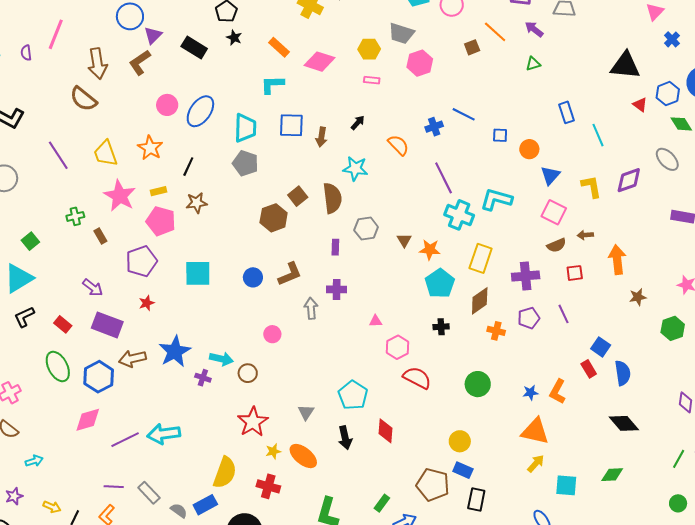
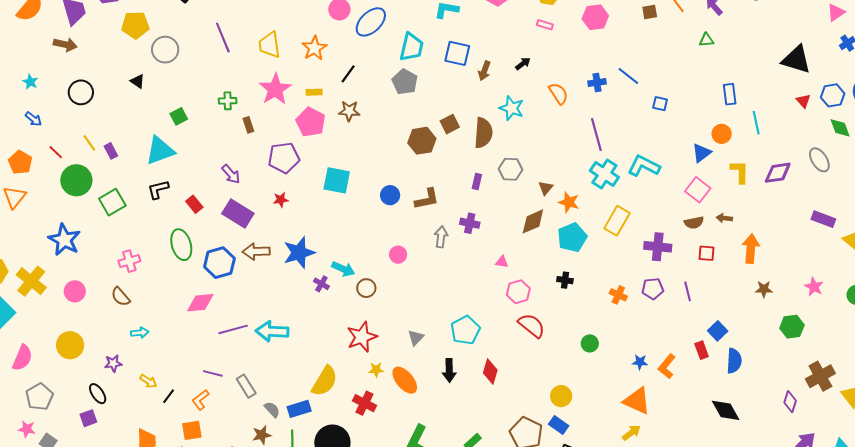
orange circle: (529, 149) -> (722, 134), moved
brown diamond: (480, 301) -> (533, 221), moved
green circle: (478, 384) -> (590, 343), size x0.7

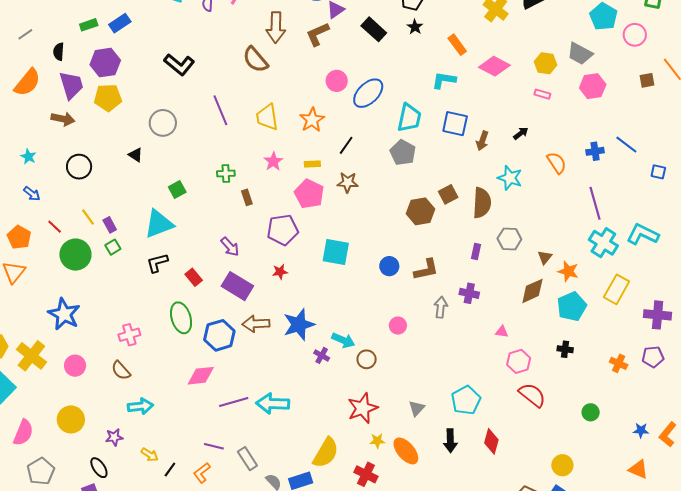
yellow pentagon: (135, 25) -> (108, 98), moved
pink star: (275, 89) -> (273, 161), size x0.6
green square: (112, 202) -> (113, 247), moved, size x0.6
cyan arrow: (140, 333) -> (140, 406), size x1.4
orange triangle: (637, 401) -> (638, 469), size x0.7

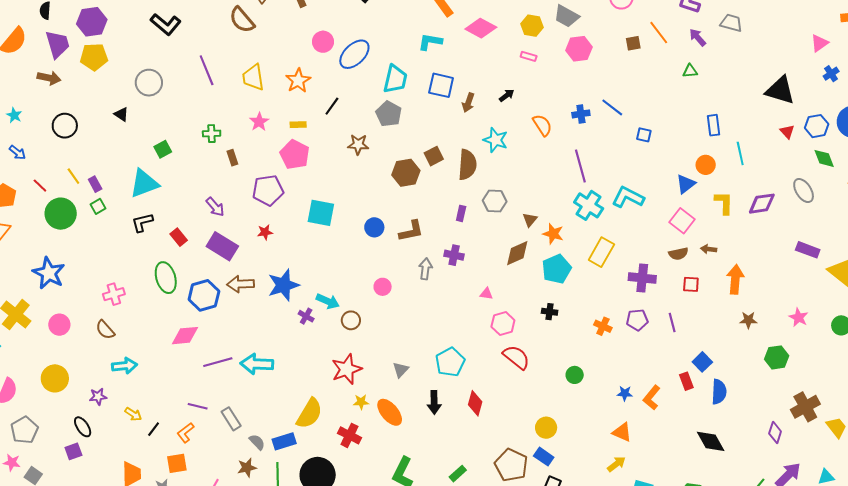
brown star: (348, 182) -> (358, 144), moved

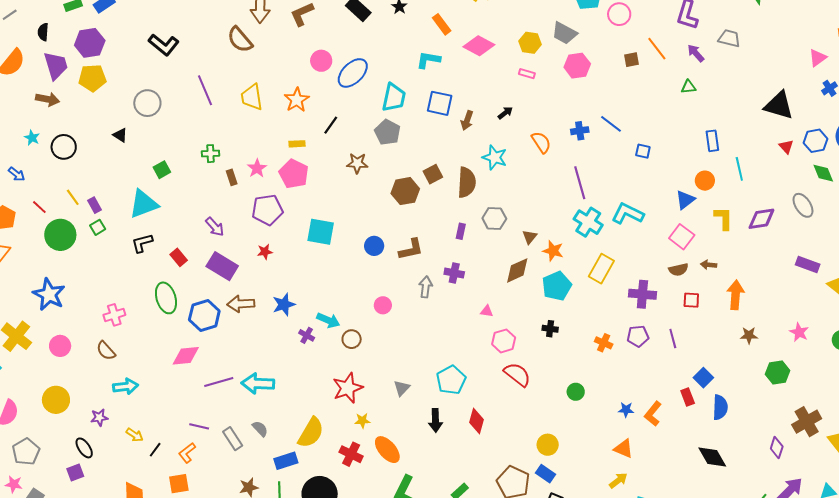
cyan star: (14, 115) -> (32, 138), moved
pink star: (259, 122) -> (257, 168), moved
blue star: (283, 285) -> (284, 304), size x0.7
orange ellipse: (390, 412) -> (387, 450), moved
gray semicircle: (257, 442) -> (260, 429), moved

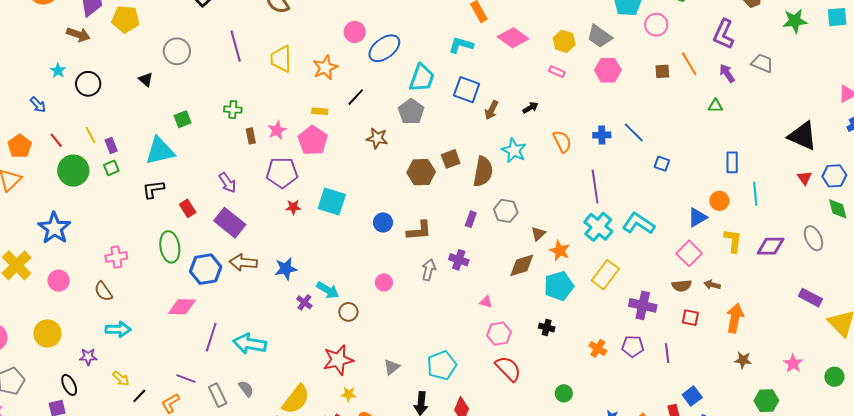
red star: (265, 252) -> (293, 207), moved
purple line: (219, 382) -> (211, 337), turned -64

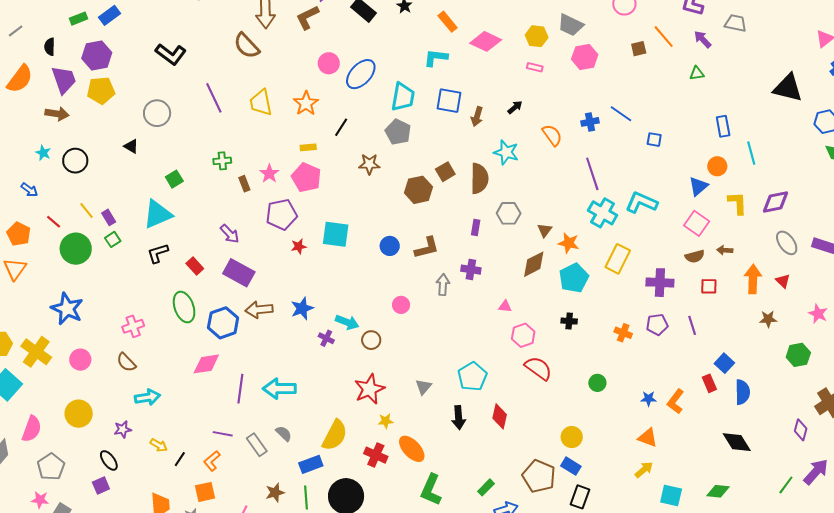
red triangle: (805, 178) -> (783, 281), moved
gray ellipse: (813, 238) -> (787, 243), moved

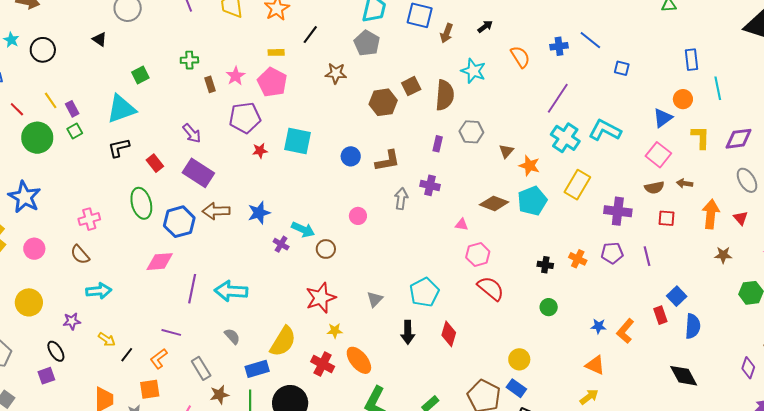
purple line: (592, 174) -> (558, 98), turned 48
brown diamond: (534, 264) -> (494, 203), moved, turned 44
black cross: (569, 321) -> (545, 265), moved
gray rectangle: (257, 445) -> (201, 368), moved

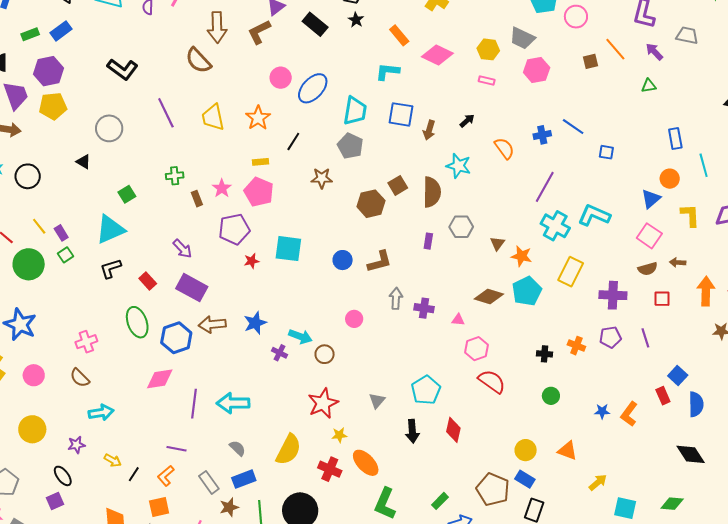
purple cross: (430, 185) -> (424, 308), moved
orange triangle: (595, 365) -> (568, 451), moved
blue rectangle: (257, 369) -> (244, 479), moved

